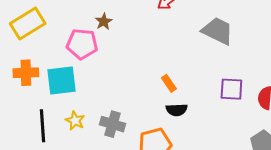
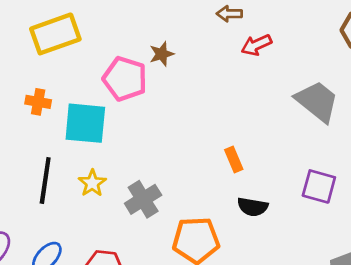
orange cross: (26, 73) -> (38, 102), size x0.7
black semicircle: (177, 110) -> (253, 207), moved
gray cross: (112, 124) -> (143, 199), turned 30

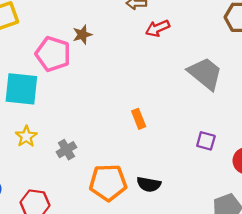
purple square: (319, 186) -> (206, 141), size x0.7
gray cross: (143, 199) -> (66, 150), size x0.7
black semicircle: (253, 207) -> (149, 184), moved

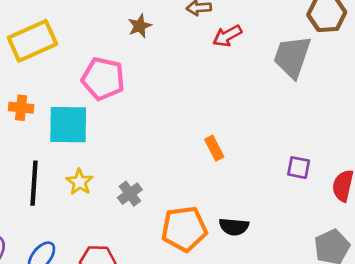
brown star: (82, 35) -> (140, 26), moved
gray trapezoid: (205, 73) -> (292, 57), moved, turned -105

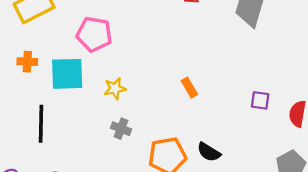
yellow star: (80, 182) -> (115, 88), moved, turned 30
gray cross: (130, 194) -> (121, 129), turned -30
black semicircle: (234, 227) -> (209, 152), turned 30

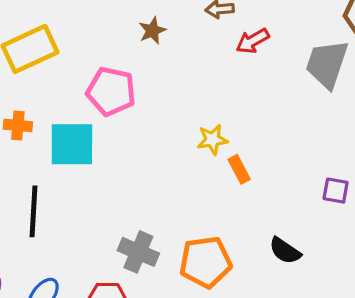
yellow star: (115, 88) -> (212, 140), moved
gray cross: (121, 129) -> (138, 252), moved, size x1.4
black semicircle: (209, 152) -> (285, 251), moved

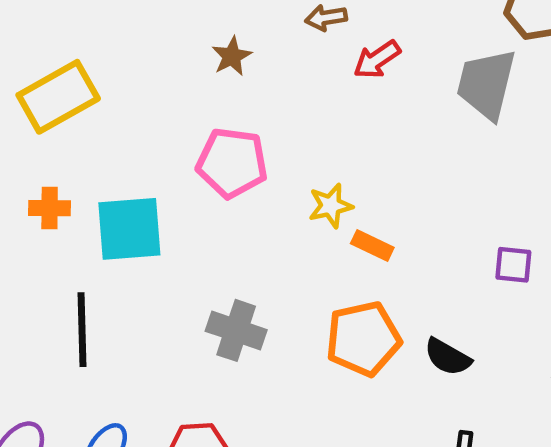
pink pentagon: (111, 91) -> (232, 163), moved
orange rectangle: (239, 169) -> (372, 246), turned -32
gray cross: (138, 252) -> (236, 330), moved
orange pentagon: (206, 262) -> (363, 339), moved

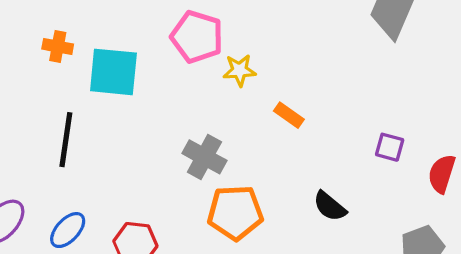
yellow star: (331, 206) -> (239, 70), moved
gray cross: (236, 330) -> (204, 157), moved
orange pentagon: (363, 339) -> (235, 213), moved

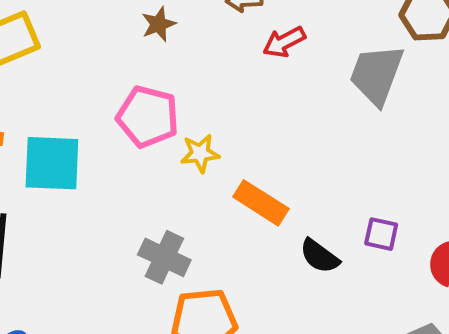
orange rectangle: (289, 115) -> (261, 203), size x1.5
black semicircle: (330, 206) -> (320, 256), moved

